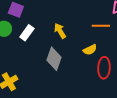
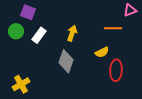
yellow arrow: (60, 31) -> (72, 33), turned 49

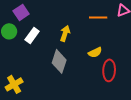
purple square: (28, 12) -> (21, 12), turned 35
orange line: (113, 28) -> (98, 17), moved

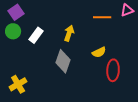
purple square: (21, 12) -> (16, 12), moved

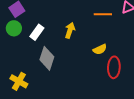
gray diamond: (63, 61) -> (47, 58), moved
yellow cross: (18, 84) -> (19, 81), turned -30

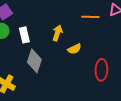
white rectangle: (37, 32) -> (24, 35), turned -49
yellow semicircle: (100, 49) -> (74, 49), moved

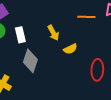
yellow arrow: (57, 33) -> (53, 33), turned 133

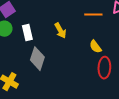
yellow semicircle: (70, 49) -> (95, 47), moved, turned 80

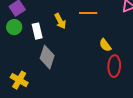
orange line: (93, 15) -> (88, 13), moved
yellow arrow: (60, 31) -> (60, 21), moved

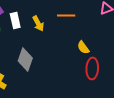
white rectangle: (37, 31) -> (15, 20), moved

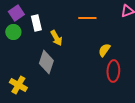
yellow arrow: (38, 23) -> (56, 38), moved
yellow semicircle: (83, 47) -> (104, 50), turned 72

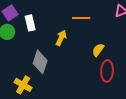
yellow arrow: (56, 38) -> (61, 38), moved, turned -126
yellow cross: (18, 85) -> (23, 85), moved

